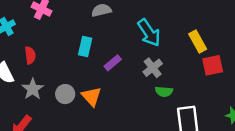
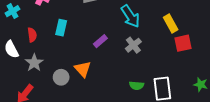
cyan rectangle: (85, 47) -> (61, 28), moved
green semicircle: (164, 92) -> (137, 86), moved
gray circle: (65, 94) -> (61, 77), moved

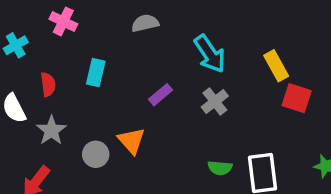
red square: (183, 43) -> (297, 98), turned 30

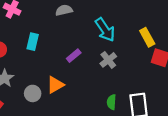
orange triangle: (131, 141) -> (55, 85), turned 42
green semicircle: (220, 168) -> (112, 102), turned 88

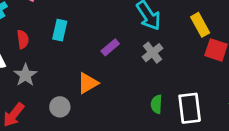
gray circle: (33, 93) -> (60, 107), moved

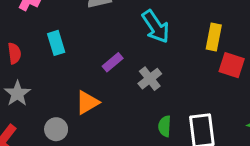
yellow rectangle: (200, 25) -> (214, 37), turned 40
cyan rectangle: (60, 30) -> (56, 43), turned -30
gray cross: (153, 53) -> (150, 79), moved

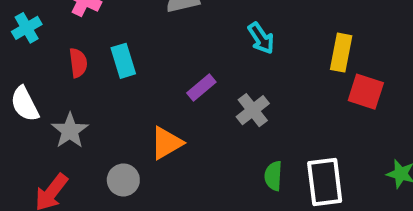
cyan arrow: (156, 27) -> (261, 38), size x0.7
red semicircle: (14, 53) -> (78, 63), moved

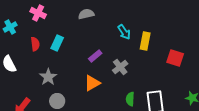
yellow rectangle: (341, 53) -> (145, 41), moved
cyan rectangle: (123, 61) -> (57, 43), turned 42
gray star: (70, 131) -> (48, 77), moved
orange triangle: (166, 143) -> (92, 83), moved

